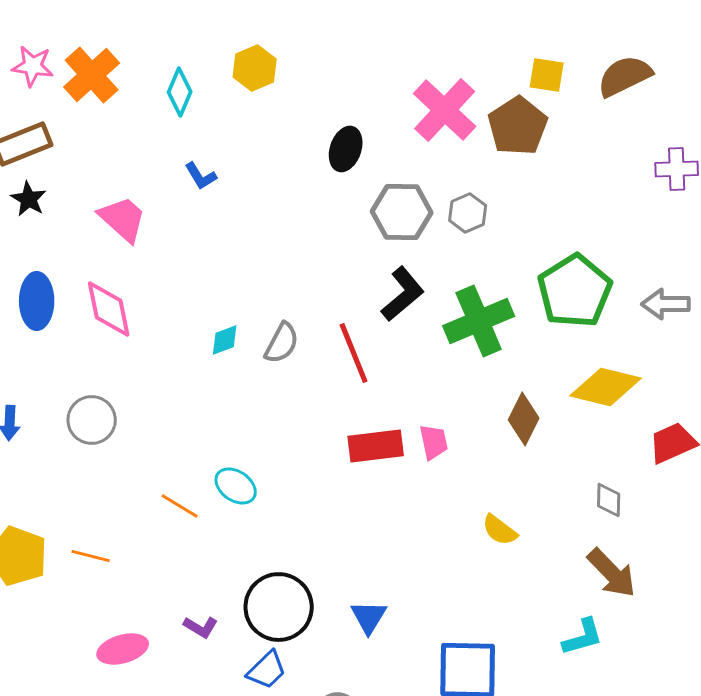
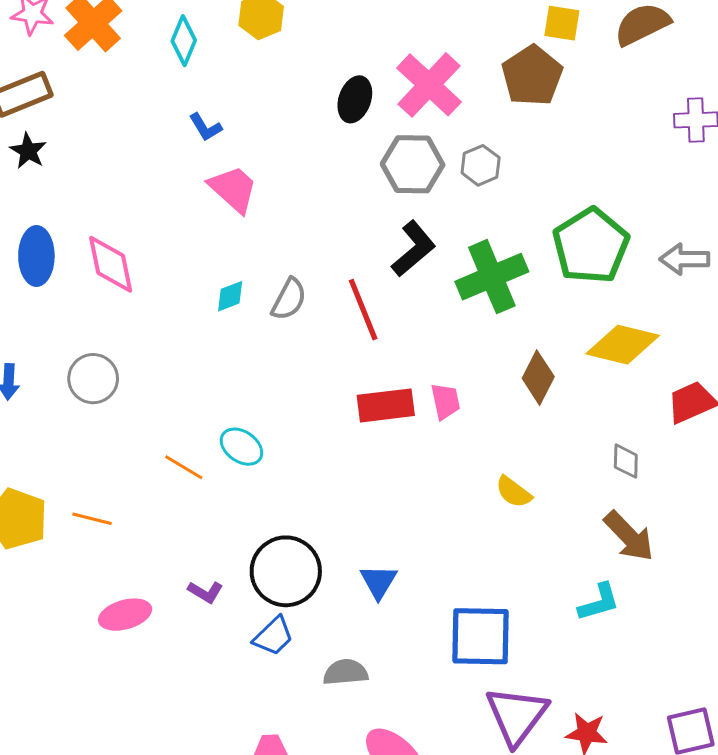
pink cross: (445, 110) -> (429, 85), moved
pink trapezoid: (123, 219) -> (233, 189), moved

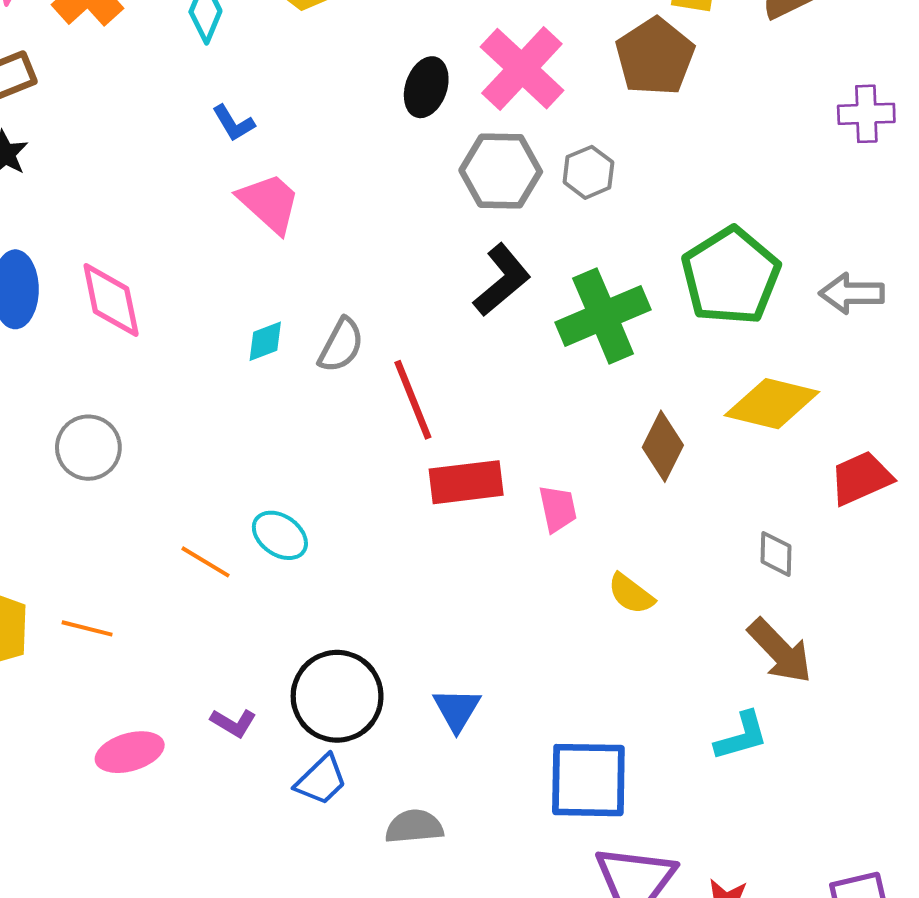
red line: (363, 310) -> (413, 400), moved
pink trapezoid: (446, 401) -> (558, 509), moved

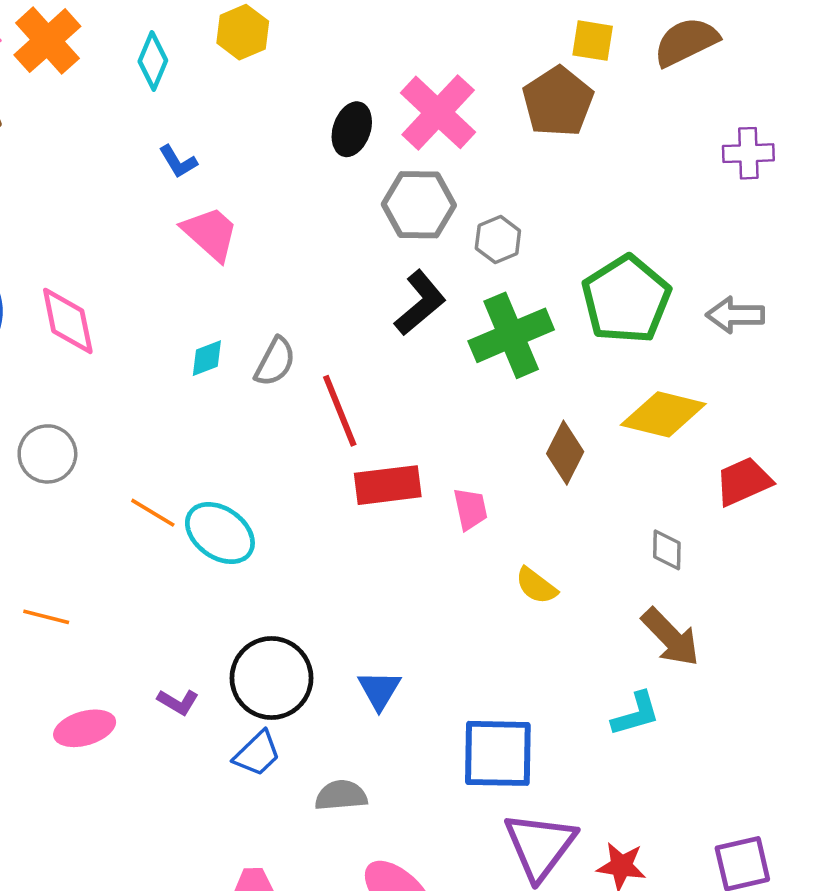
gray hexagon: (588, 172) -> (498, 239), moved
cyan ellipse: (280, 535) -> (220, 533), size x1.4
orange line: (205, 562) -> (153, 513), moved

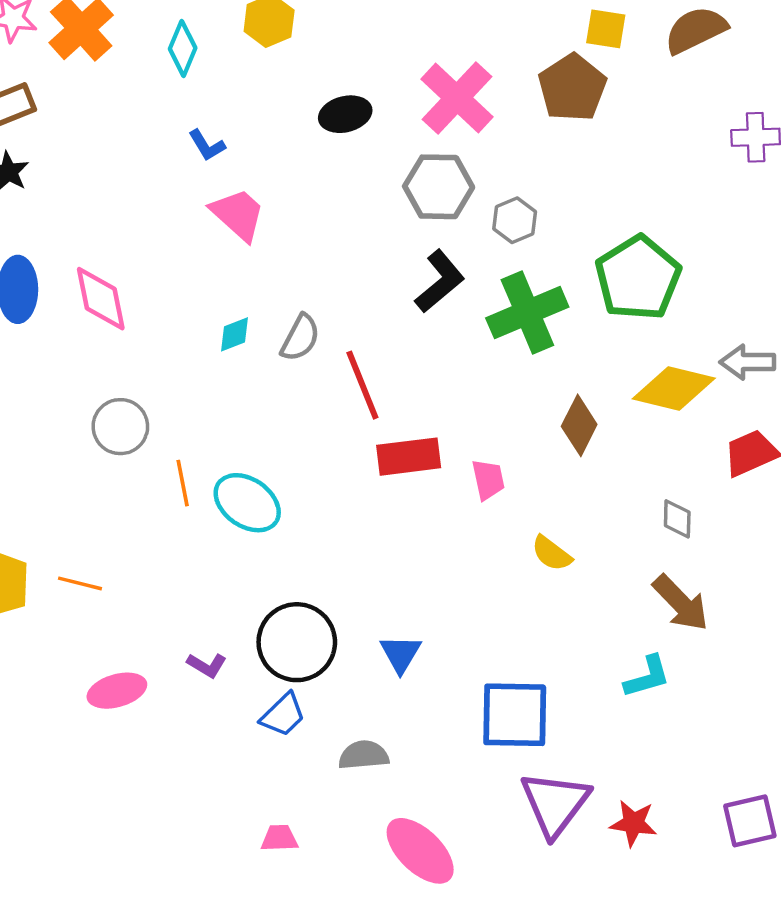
black ellipse: (352, 129) -> (345, 114), moved, turned 57
gray arrow: (735, 315) -> (748, 362), moved
gray circle: (47, 454) -> (120, 427), moved
orange line: (153, 513) -> (183, 483), turned 48

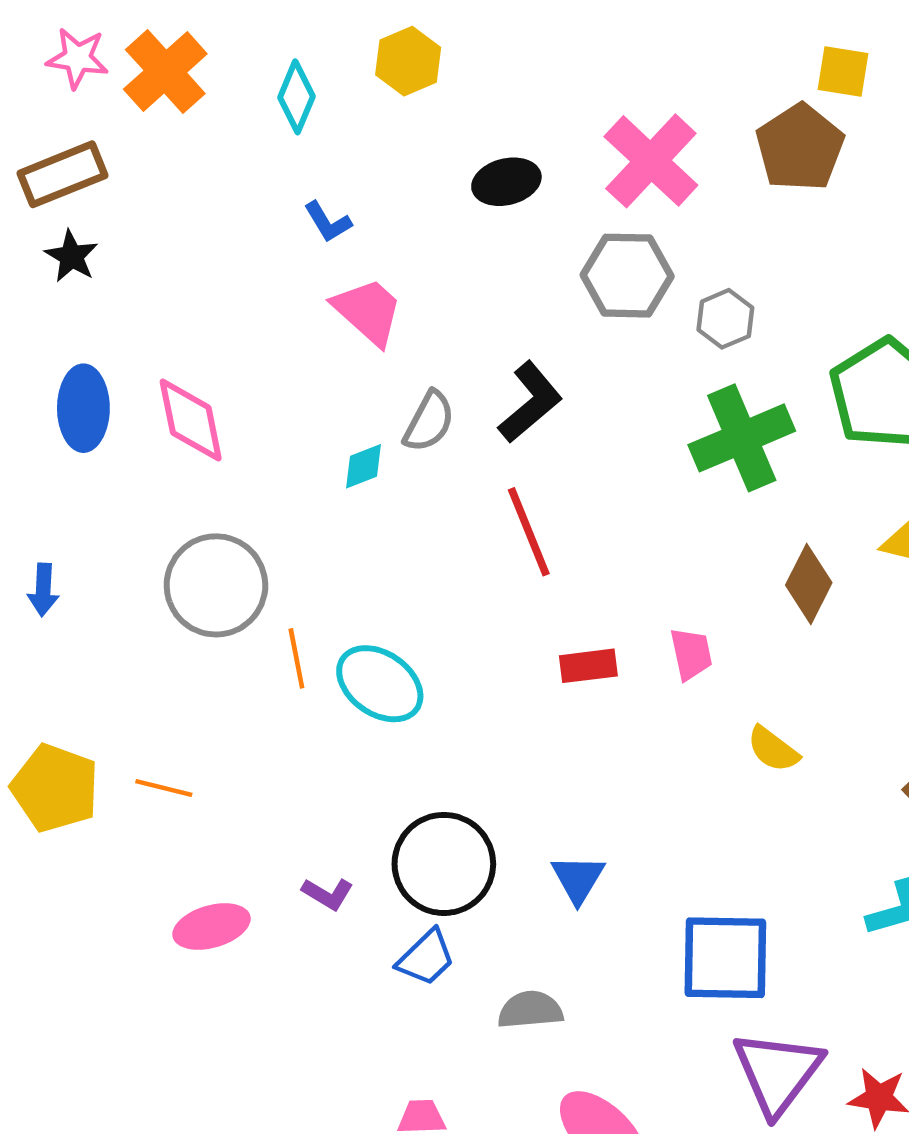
black L-shape: (440, 281) -> (530, 402), moved
gray semicircle: (300, 338) -> (429, 422), moved
gray circle: (120, 427) -> (216, 585), size x1.4
red rectangle: (409, 457) -> (588, 666), moved, size x0.7

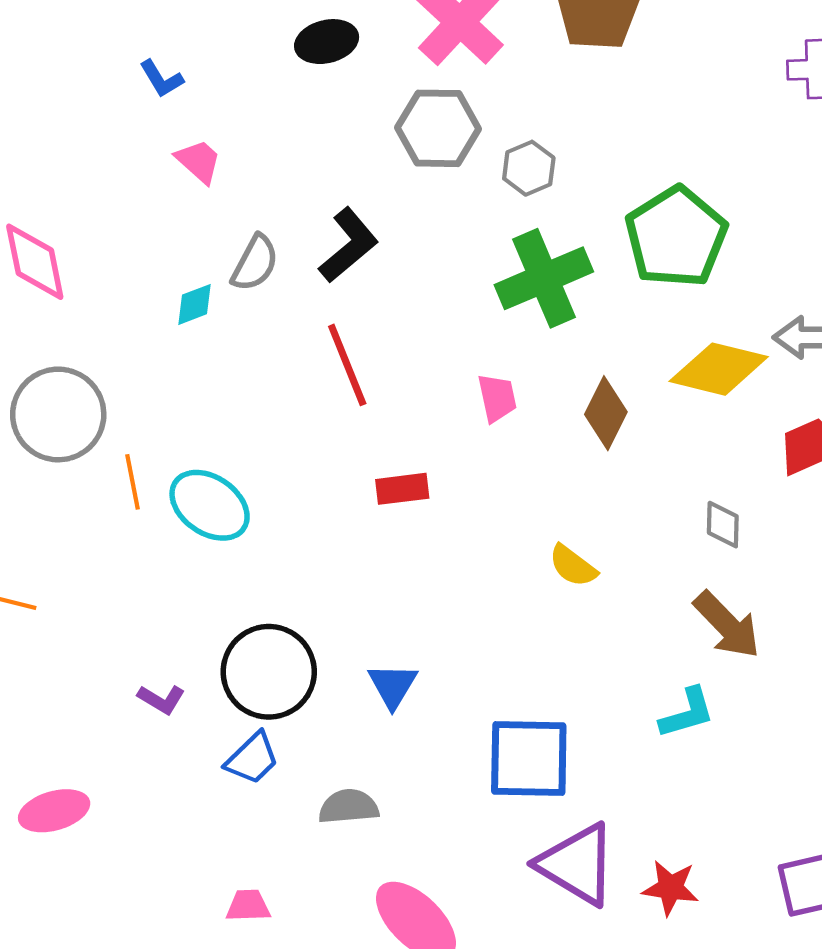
pink trapezoid: (368, 311) -> (199, 161), size x0.7
pink trapezoid: (691, 654) -> (497, 398), moved
pink ellipse: (212, 926) -> (54, 811), moved
purple triangle: (778, 1072) -> (577, 864), turned -36

